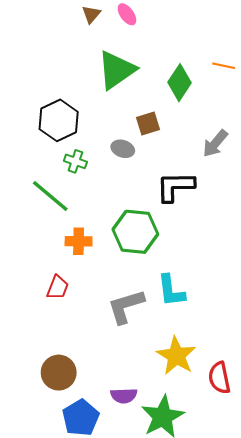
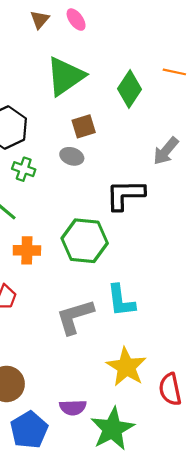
brown square: (148, 124) -> (84, 126), moved

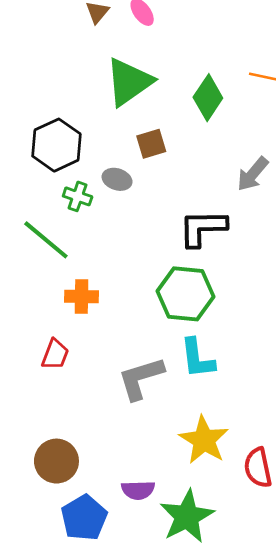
gray ellipse: (72, 156) -> (117, 179), moved
green hexagon: (85, 241) -> (186, 294), moved

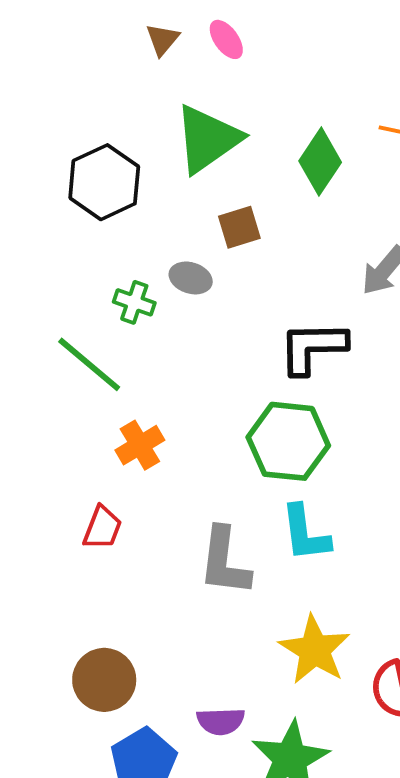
black hexagon: (56, 145) -> (104, 182), moved
orange cross: (81, 297) -> (140, 445), turned -32
gray L-shape: (141, 378) -> (224, 562), turned -66

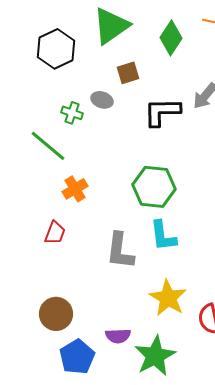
black L-shape: (313, 347) -> (162, 112), moved

